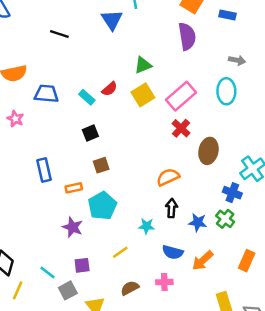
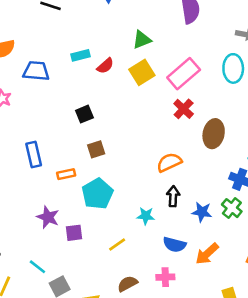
cyan rectangle: (87, 97) -> (81, 55), moved, turned -56
purple star: (73, 227) -> (48, 217), moved
purple square: (82, 265) -> (74, 233), moved

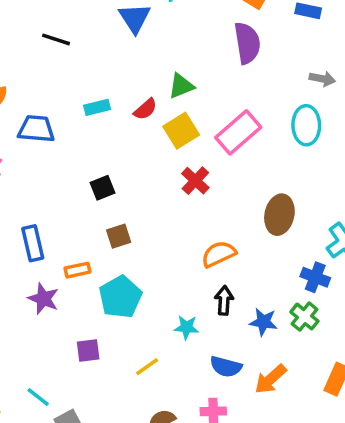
red semicircle: (105, 66) -> (145, 109), moved
red cross: (184, 109) -> (195, 181), moved
purple star: (48, 217) -> (43, 299), moved

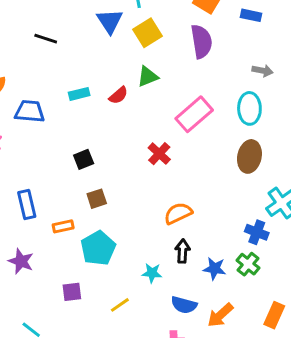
yellow square: (181, 131) -> (148, 33), moved
brown ellipse: (279, 215) -> (249, 156), moved
purple star: (43, 299) -> (21, 261), moved

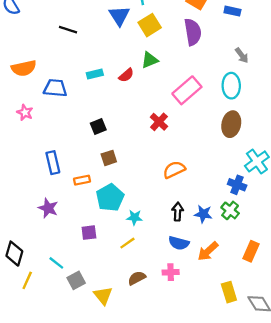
gray arrow: (263, 71) -> (242, 55), turned 42
black arrow: (183, 251) -> (178, 212), moved
cyan star: (152, 273) -> (134, 217), moved

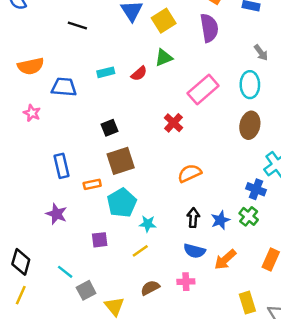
brown square: (109, 158) -> (121, 161), size x1.6
blue star: (203, 214) -> (220, 220), turned -30
yellow line: (27, 280) -> (21, 295), moved

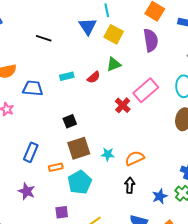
yellow square: (164, 21) -> (114, 34), turned -30
red cross: (174, 123) -> (123, 105), moved
blue rectangle: (61, 166) -> (31, 152), turned 36
black arrow: (193, 218) -> (130, 185), moved
cyan star: (148, 224) -> (108, 154), moved

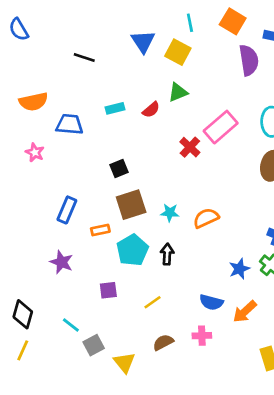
cyan line: (107, 10) -> (190, 23), moved
purple semicircle: (151, 40) -> (249, 60), moved
black arrow: (130, 185) -> (167, 254), moved

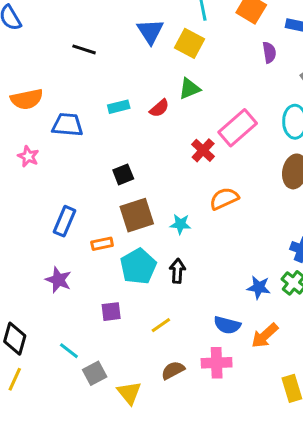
purple semicircle: (249, 60) -> (269, 52), size x0.6
orange semicircle: (206, 218) -> (224, 199), moved
blue star: (239, 269) -> (259, 287), turned 30
pink cross: (202, 336) -> (217, 363), size x1.4

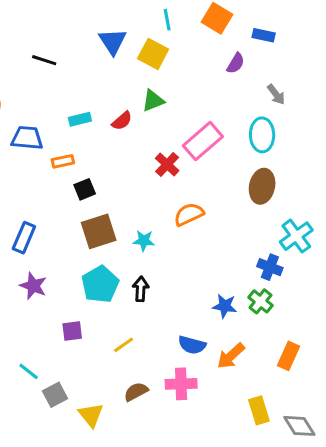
purple semicircle: (269, 52) -> (236, 63), turned 40
orange rectangle: (102, 244) -> (63, 161), moved
purple star: (58, 280) -> (33, 286), moved

